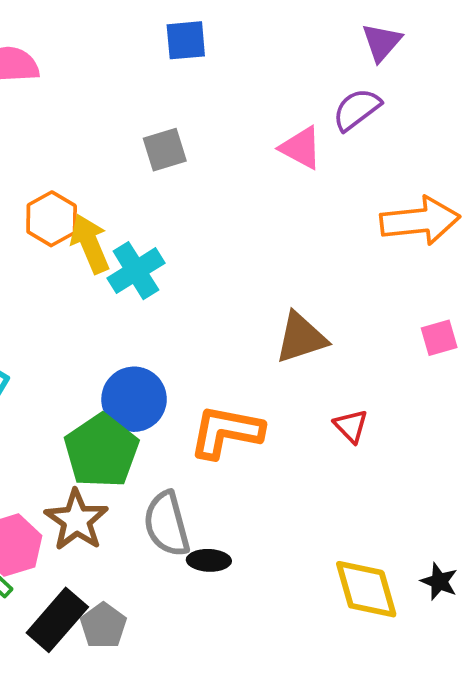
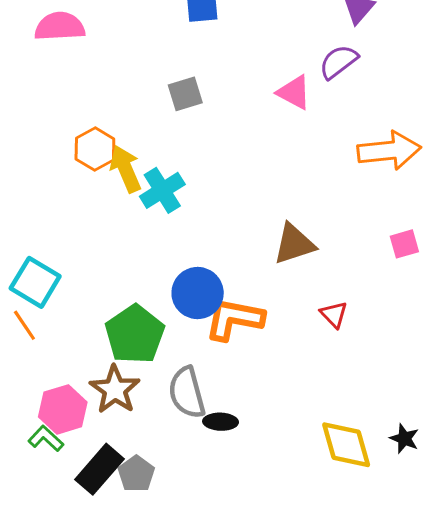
blue circle: (134, 399) -> (198, 293), moved

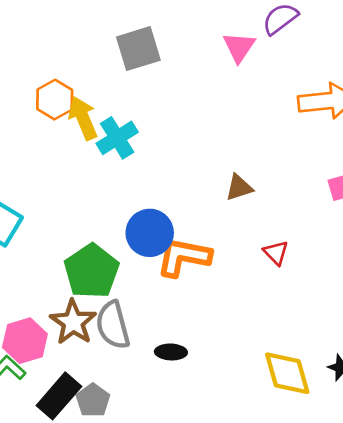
pink triangle: (294, 92) -> (239, 47), turned 36
gray square: (185, 94) -> (138, 49), size x1.4
brown triangle: (294, 244) -> (239, 187), size x0.7
gray semicircle: (187, 393) -> (113, 325), moved

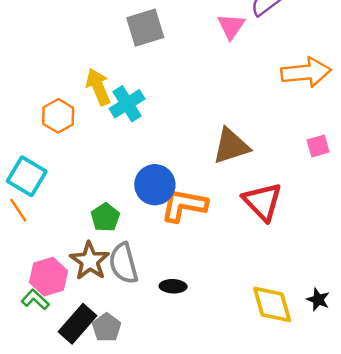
orange hexagon: (55, 100) -> (58, 116), moved
brown triangle: (239, 187) -> (231, 146), size x1.6
red triangle: (276, 253) -> (262, 202), size x1.8
green pentagon: (92, 271) -> (105, 217), size x0.6

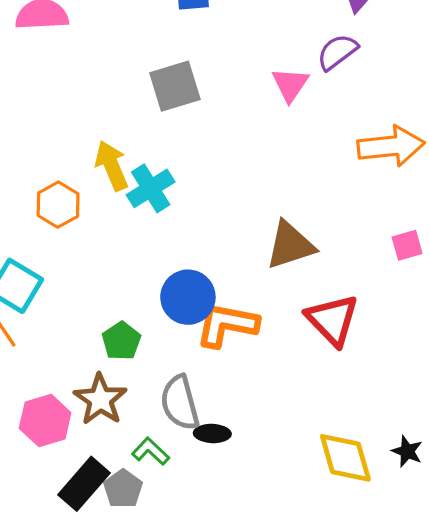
gray semicircle: (123, 263) -> (180, 403), moved
green L-shape: (35, 300) -> (151, 451), moved

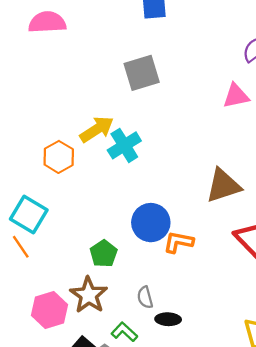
pink triangle: (290, 84) -> (236, 96), moved, turned 44
yellow arrow: (112, 166) -> (97, 129), turned 80
orange L-shape: (227, 325) -> (178, 242), size x0.7
gray semicircle: (180, 403) -> (145, 297), size x0.6

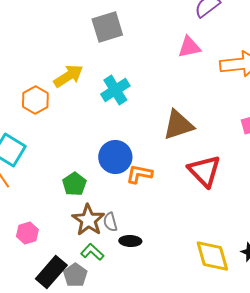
cyan cross: (124, 145) -> (115, 90), moved
brown star: (89, 295) -> (88, 220), moved
pink hexagon: (49, 310) -> (27, 233), size x0.7

